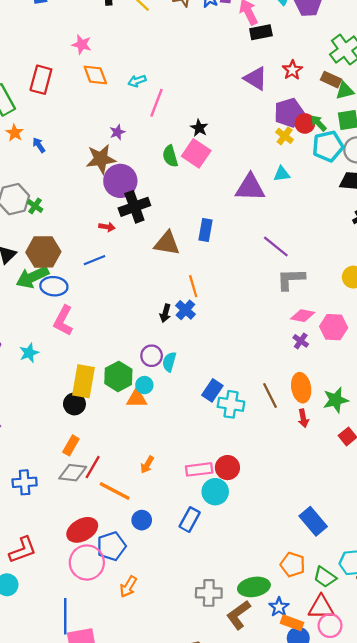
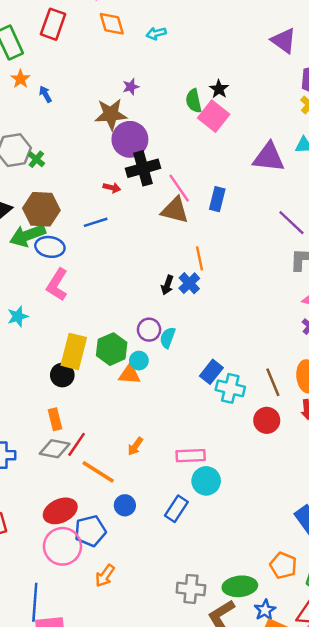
pink line: (156, 103) -> (179, 188), moved, turned -60
green semicircle: (170, 156) -> (194, 101), moved
orange rectangle: (71, 445) -> (55, 419), turned -48
red circle: (227, 468) -> (267, 420), moved

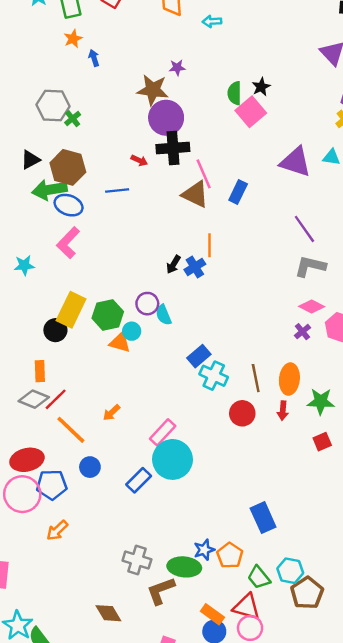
cyan semicircle: (168, 338) -> (164, 315), turned -54
pink rectangle: (191, 456) -> (163, 432), turned -56
cyan circle: (206, 481) -> (172, 459), size x1.4
blue star: (265, 610) -> (204, 550), moved

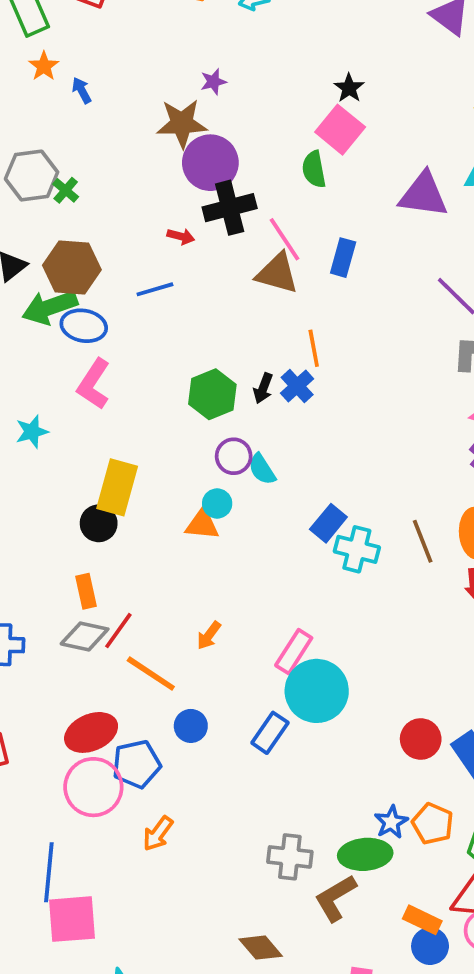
green semicircle: (235, 93) -> (314, 169), moved
green hexagon: (108, 315) -> (212, 394), moved
red circle: (242, 413) -> (421, 739), moved

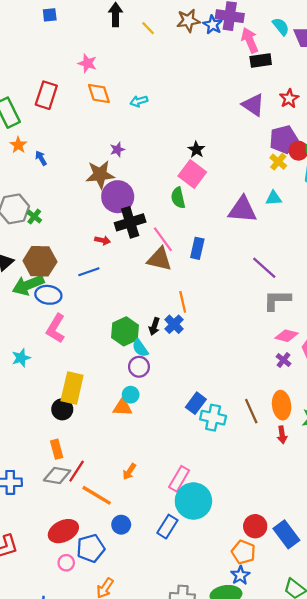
cyan semicircle: (262, 469) -> (140, 348), moved
pink circle: (93, 787) -> (66, 563), size x0.5
orange pentagon: (433, 824) -> (243, 552), moved

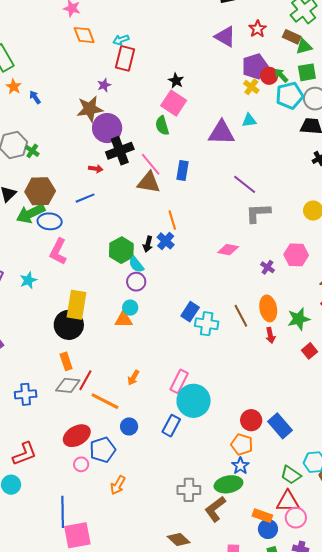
red rectangle: (46, 95) -> (125, 58), moved
pink diamond: (287, 336) -> (228, 250), moved
black circle: (62, 409) -> (69, 325), size x1.5

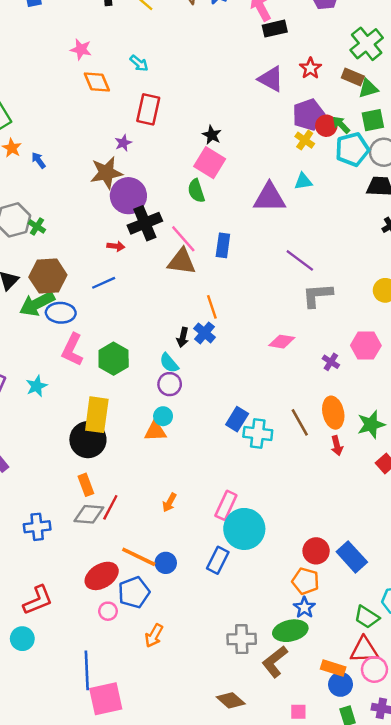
cyan arrow: (121, 40) -> (139, 63), moved, turned -119
green hexagon: (121, 250) -> (114, 359), moved
orange line: (105, 401) -> (139, 557), moved

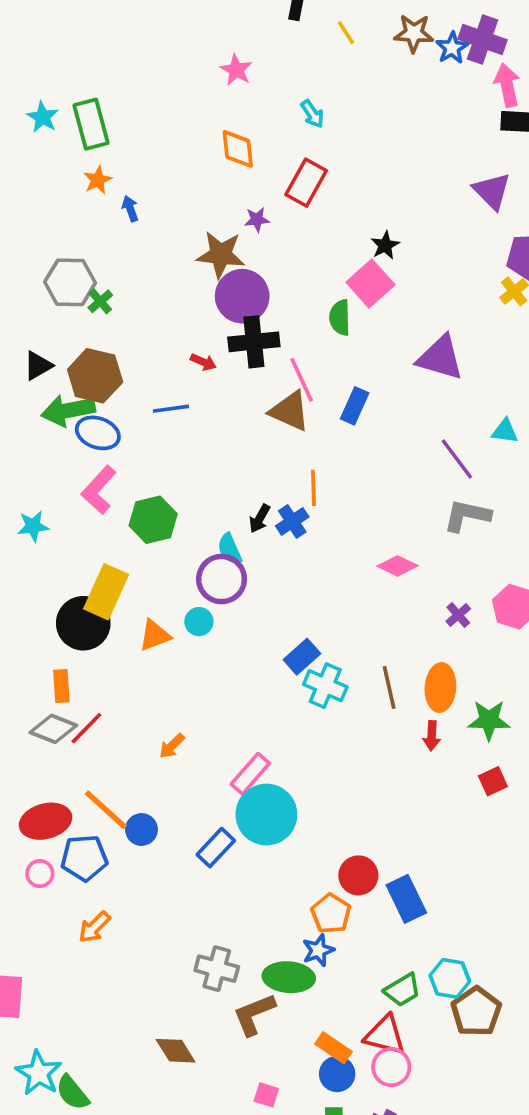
orange diamond: (97, 82) -> (238, 149), moved
cyan triangle: (303, 181) -> (505, 431), moved
purple circle: (170, 384) -> (222, 579), size x1.4
orange triangle: (155, 431) -> (155, 635), moved, turned -35
green trapezoid: (367, 617) -> (402, 990), turned -80

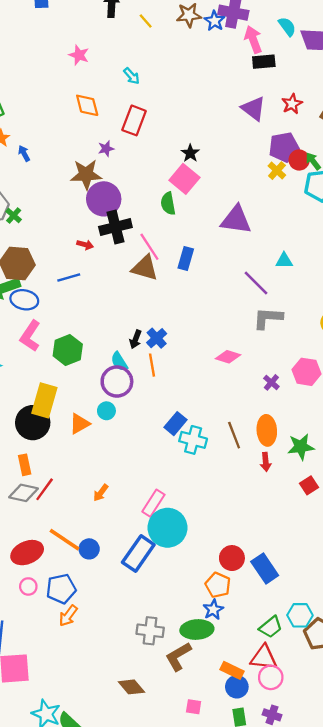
orange line: (313, 488) -> (152, 365), moved
blue rectangle: (216, 848) -> (138, 554), size x1.4
blue pentagon: (84, 858) -> (61, 589), moved

